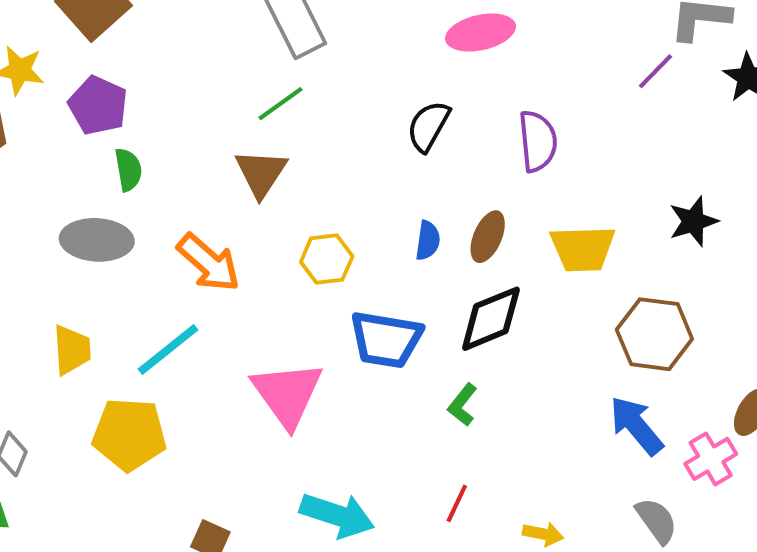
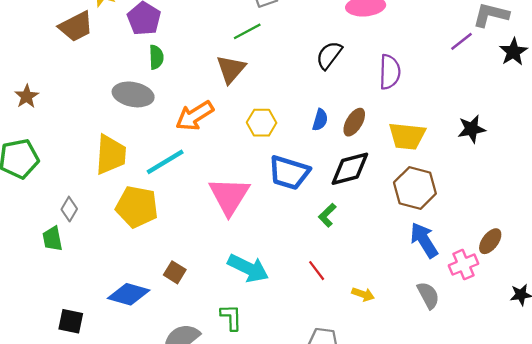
orange arrow: (209, 263) -> (195, 116), turned 99
brown hexagon: (654, 334) -> (415, 188), moved
yellow trapezoid: (72, 350) -> (111, 155), size x1.4
red line: (457, 503) -> (317, 271), turned -70

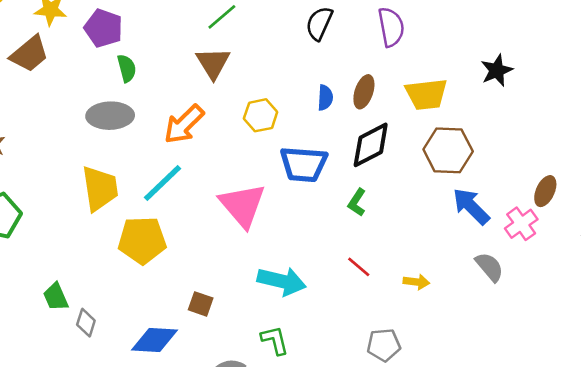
gray diamond: (69, 209) -> (86, 323), moved

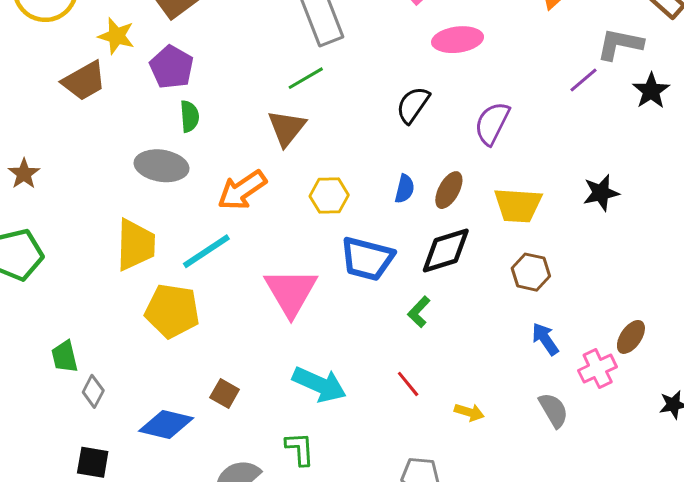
purple semicircle: (391, 27) -> (492, 123), turned -153
brown hexagon: (448, 150) -> (531, 272), size x0.7
blue arrow: (471, 206) -> (545, 339), size x0.7

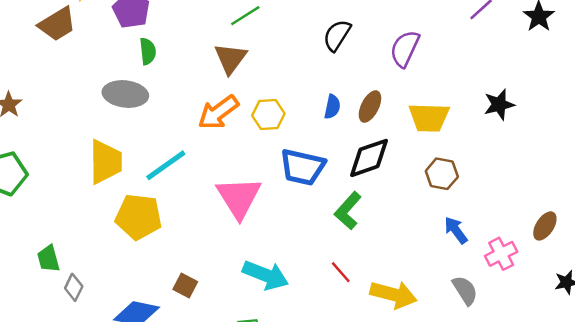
orange arrow: (242, 190) -> (218, 112), moved
green L-shape: (419, 312) -> (348, 211), size x1.4
brown ellipse: (631, 337) -> (545, 226), moved
yellow arrow: (469, 412) -> (394, 294), size x1.8

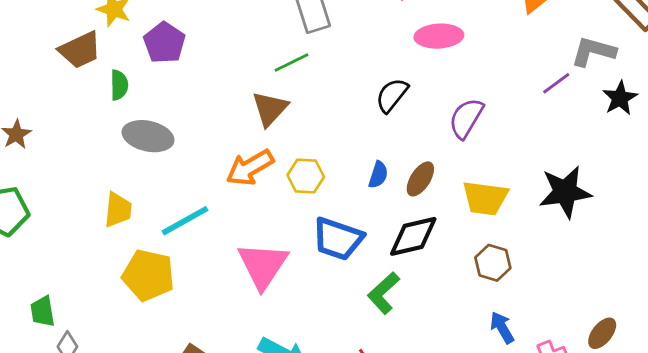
green semicircle: (148, 51) -> (119, 85), moved
black star: (499, 105) -> (565, 192), size x1.5
yellow trapezoid: (106, 162) -> (118, 210), size x0.7

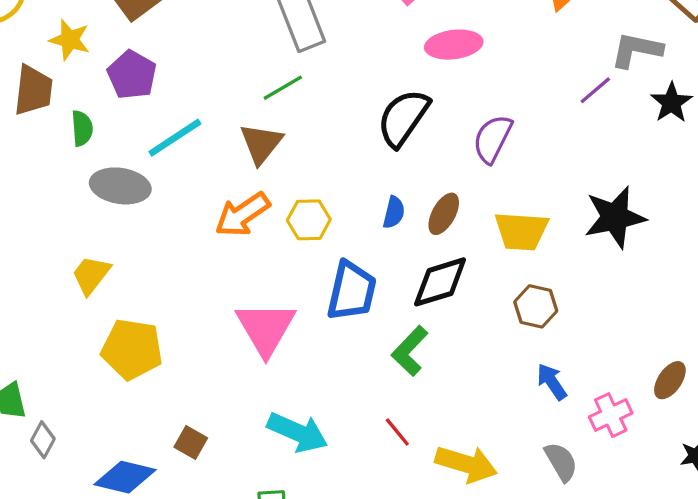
brown trapezoid: (80, 50) -> (33, 90), turned -54
black semicircle: (392, 95) -> (403, 118), size x1.4
yellow trapezoid: (118, 210) -> (91, 275), turned -144
cyan line: (185, 221) -> (175, 138), moved
blue trapezoid: (338, 239) -> (352, 291), turned -92

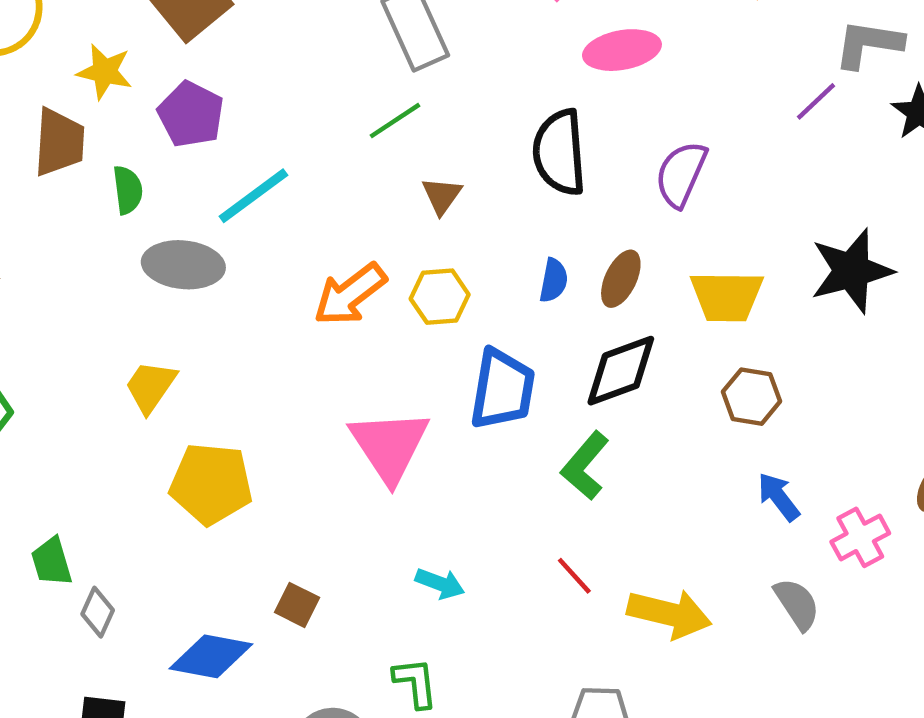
black semicircle: (403, 118) -> (559, 152), turned -36
brown triangle: (261, 144) -> (442, 196), moved, size x0.7
cyan arrow: (298, 432) -> (440, 584), size x0.6

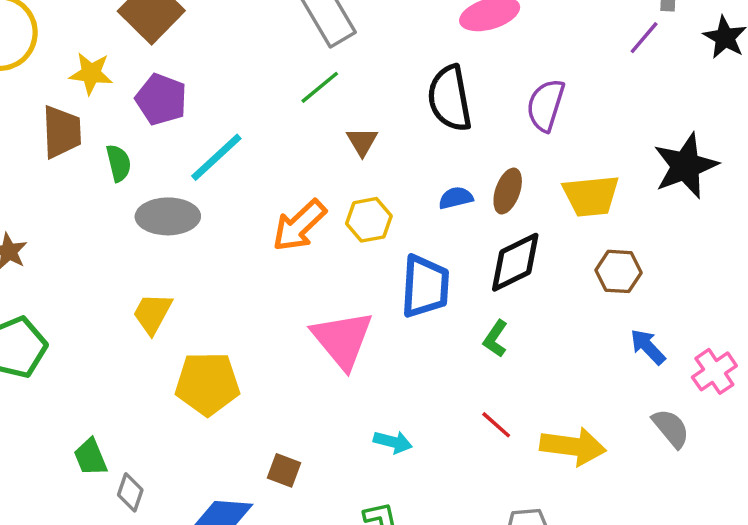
blue semicircle: (554, 280) -> (456, 198), turned -108
green L-shape: (585, 466) -> (495, 339), size x0.7

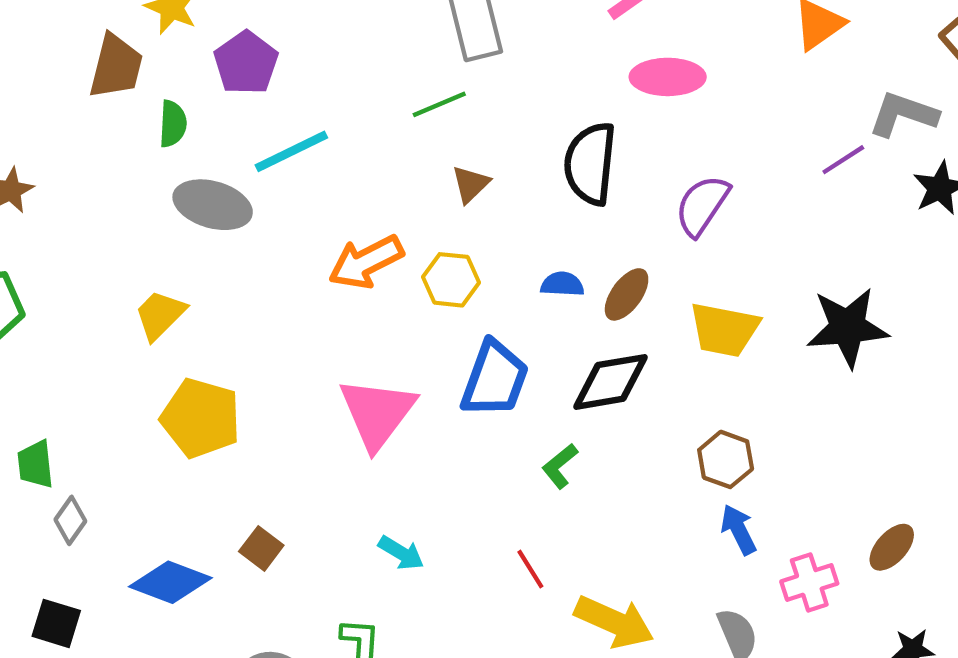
brown hexagon: (619, 271) -> (726, 459), moved

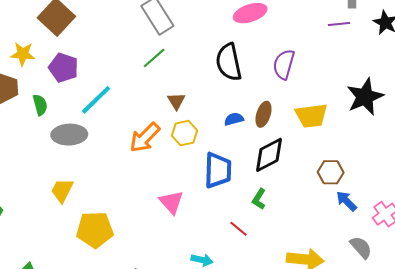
purple line: (843, 160) -> (339, 24), turned 45
brown triangle: (471, 184) -> (176, 101), moved
pink triangle: (377, 413) -> (171, 202), size x0.7
red line: (530, 569) -> (238, 229), moved

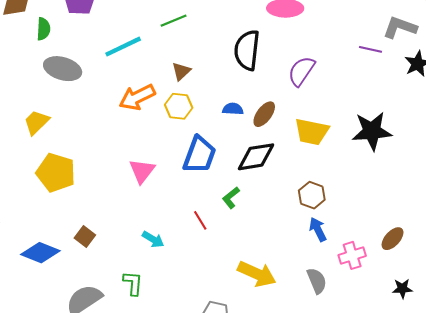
cyan line: (96, 100) -> (123, 47), moved

